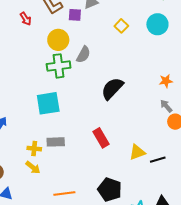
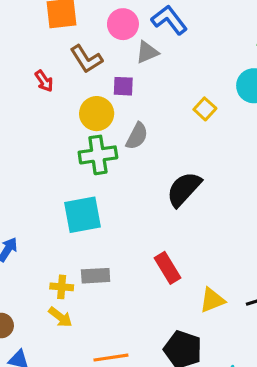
purple square: (75, 15) -> (123, 86), moved
yellow square: (121, 26) -> (205, 109), moved
yellow triangle: (137, 152) -> (212, 300), moved

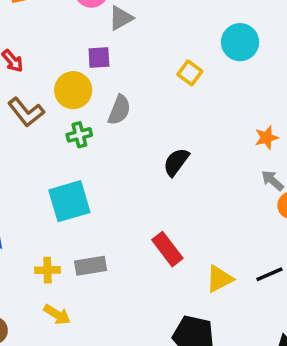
brown L-shape: (86, 59) -> (26, 112), moved
green cross: (98, 155) -> (79, 135), size x0.6
black semicircle: (184, 189) -> (176, 162), size x0.7
yellow cross: (62, 287) -> (47, 270), moved

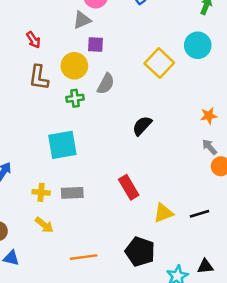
gray triangle: (121, 18) -> (82, 20), moved
yellow square: (190, 73) -> (159, 63), size x1.6
brown L-shape: (26, 112) -> (39, 78), turned 40

